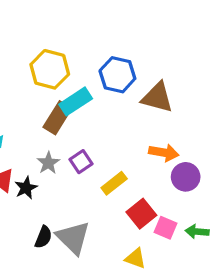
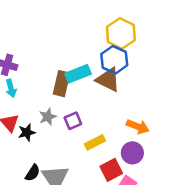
yellow hexagon: (50, 69) -> (121, 34), moved
brown triangle: (157, 97) -> (108, 80), moved
brown rectangle: (57, 118) -> (62, 84), turned -30
purple circle: (186, 177) -> (132, 153), moved

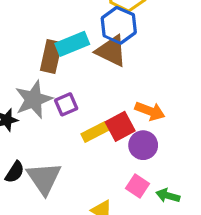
gray star: (48, 117) -> (34, 99), size x1.6
red square: (111, 170) -> (120, 126), moved

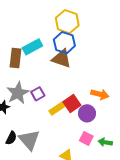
cyan rectangle: (72, 44) -> (32, 47), moved
brown rectangle: (51, 57) -> (16, 58), moved
orange arrow: (150, 111) -> (100, 94), moved

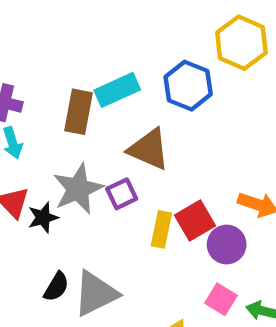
yellow hexagon: (67, 22) -> (241, 43), moved
brown triangle: (62, 59) -> (149, 149), moved
yellow rectangle: (57, 109) -> (161, 229), turned -49
gray triangle: (29, 140) -> (96, 294), turned 40

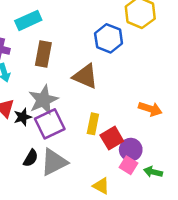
cyan rectangle: (117, 90) -> (28, 20), moved
purple square: (122, 194) -> (50, 124), moved, size x1.6
red square: (195, 220) -> (112, 138), moved
purple circle: (227, 245) -> (131, 150), moved

